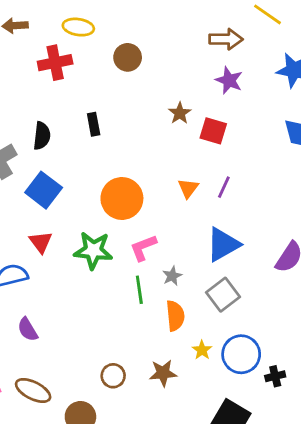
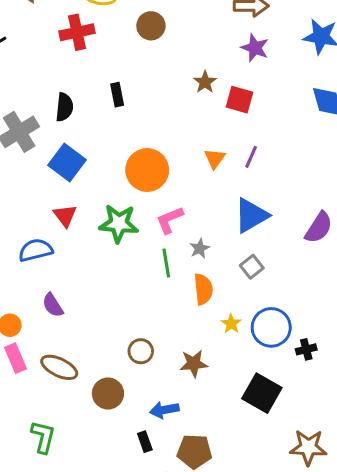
gray square: (223, 295) -> (252, 267), size x0.7
brown star: (163, 373) -> (194, 364), moved

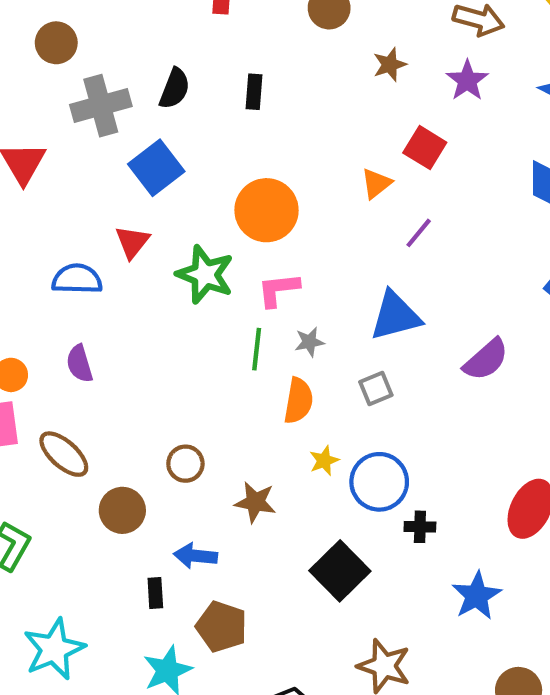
brown star: (205, 82) -> (390, 65), moved
orange triangle: (215, 159) -> (376, 183), moved

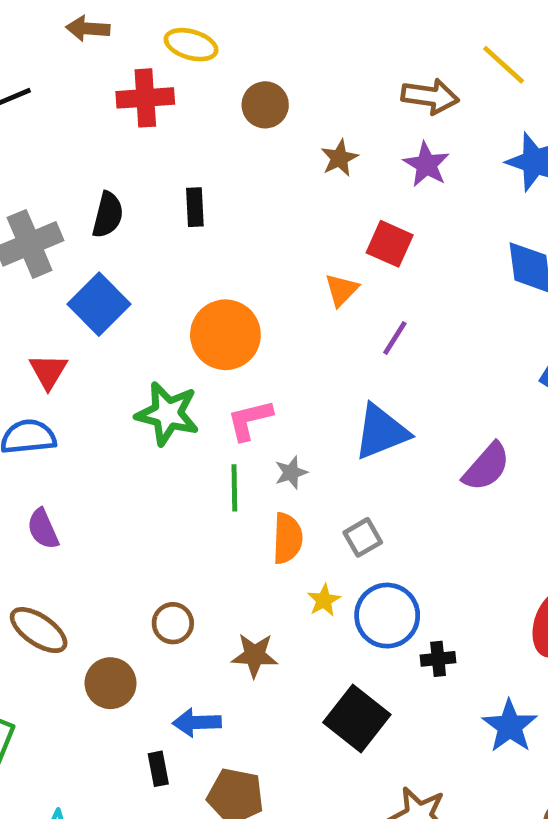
red triangle: (132, 242) -> (48, 371), moved
gray square: (376, 388) -> (363, 537), moved

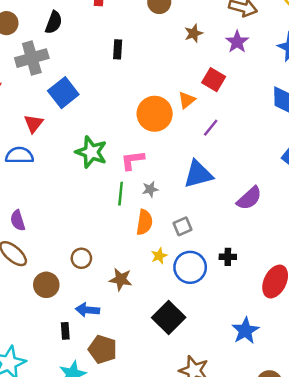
black semicircle: (108, 215) -> (54, 22), moved
orange circle: (225, 335) -> (155, 114), moved
purple semicircle: (43, 529) -> (18, 220), moved
black cross: (438, 659) -> (228, 257), moved

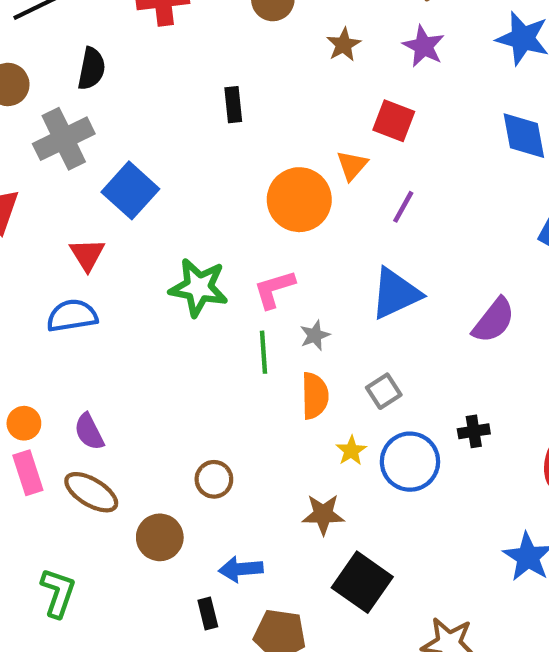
black rectangle: (118, 49) -> (233, 105), moved
brown star: (121, 279) -> (323, 514), moved
black square: (169, 317) -> (362, 582), moved

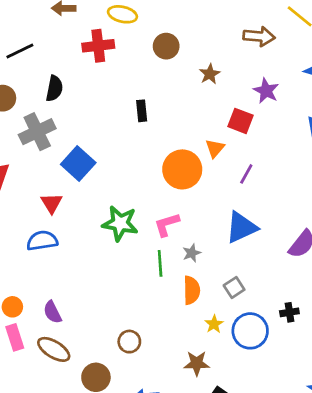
purple star: (424, 46) -> (266, 91), moved

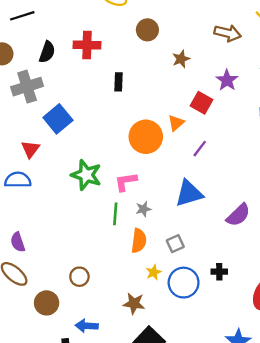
red cross: (98, 46) -> (87, 45), moved

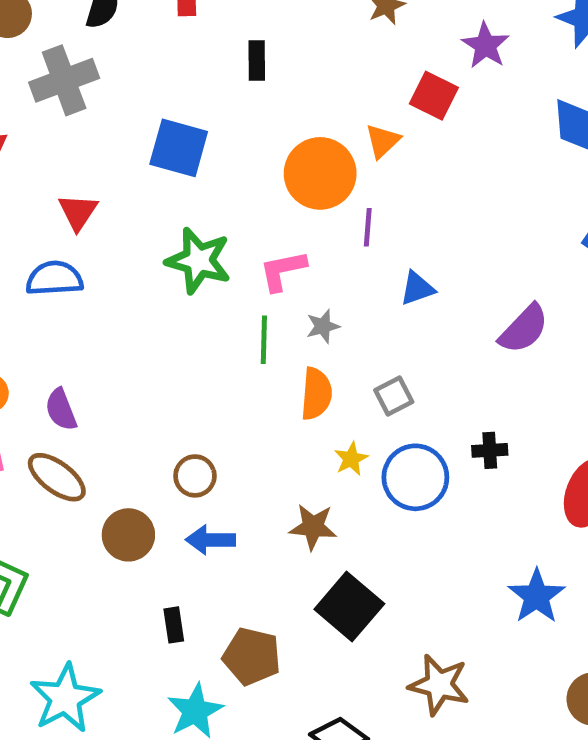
blue square: (58, 119) -> (179, 148), moved, turned -32
purple line: (200, 149) -> (368, 227), moved, turned -30
blue triangle: (189, 193) -> (417, 288), size x0.6
blue arrow: (87, 326) -> (210, 540), moved

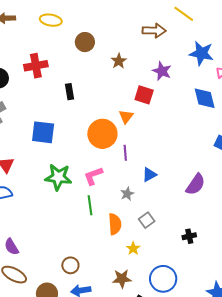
gray star: (323, 326) -> (127, 194), moved
blue circle: (415, 477) -> (163, 279), moved

